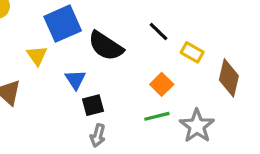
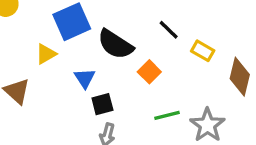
yellow triangle: (37, 56) -> (46, 54), turned 35
orange square: (162, 84) -> (149, 72), moved

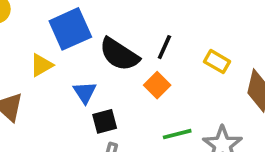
black line: (169, 30) -> (164, 47), moved, turned 70

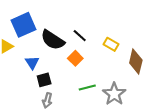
black line: (164, 47) -> (80, 36), turned -72

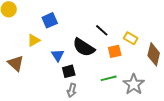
blue square: (24, 25) -> (50, 20), size x0.7
black semicircle: (53, 40) -> (84, 47), moved
orange square: (75, 58) -> (115, 51), moved, turned 32

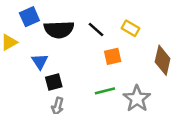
yellow rectangle: (131, 38) -> (131, 28), moved
black semicircle: (84, 47) -> (59, 30), moved, turned -35

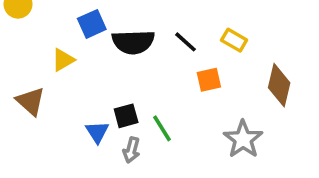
blue triangle: (40, 61) -> (97, 132), moved
green line: (105, 91) -> (162, 128), moved, turned 72

